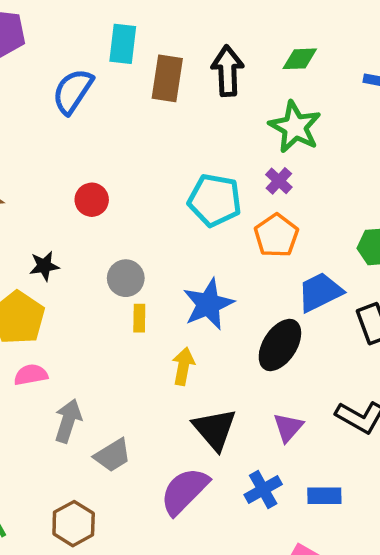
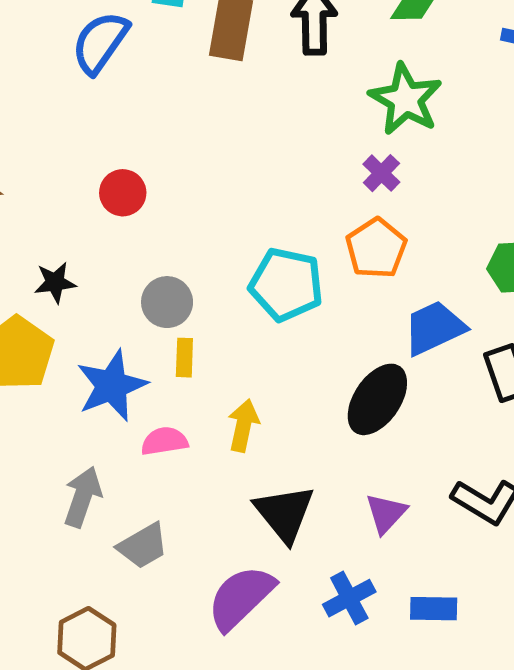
cyan pentagon: (215, 200) -> (286, 284), moved
blue star: (208, 304) -> (112, 386), moved
pink semicircle: (31, 375) -> (164, 441), moved

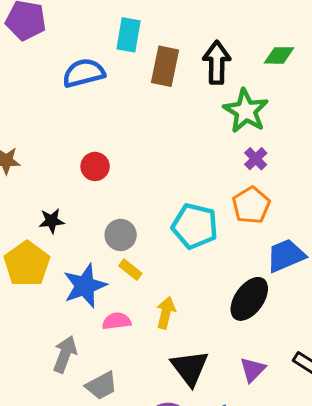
blue semicircle: (100, 42) -> (84, 73), turned 39
green star: (405, 99) -> (246, 111), moved
yellow rectangle: (184, 358) -> (130, 270), turned -55

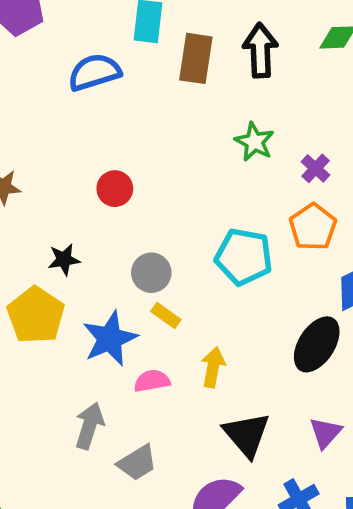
green star: (246, 111) -> (254, 142), moved, size x0.7

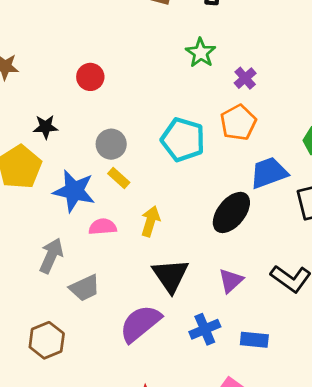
blue star: (110, 339) -> (74, 191), turned 30

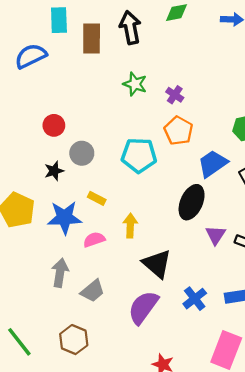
black star: (46, 127) -> (54, 171), moved
gray circle: (111, 144) -> (82, 153), moved
purple triangle: (231, 281) -> (215, 235), moved

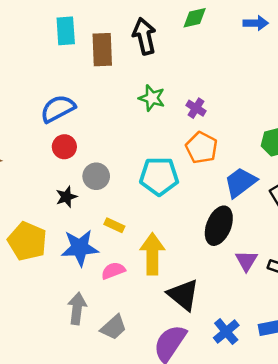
blue semicircle: (31, 56) -> (58, 109), moved
yellow arrow: (130, 226) -> (152, 254), size x1.5

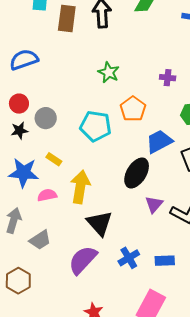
green star: (152, 98) -> (109, 72), moved
purple cross: (196, 108) -> (168, 78), moved, turned -35
red circle: (64, 147) -> (19, 104), moved

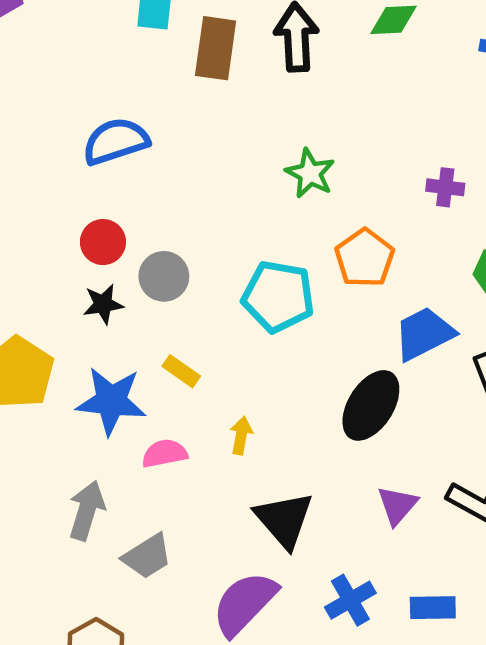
yellow arrow: (80, 187) -> (241, 435), size x0.5
purple triangle: (154, 204) -> (397, 505), moved

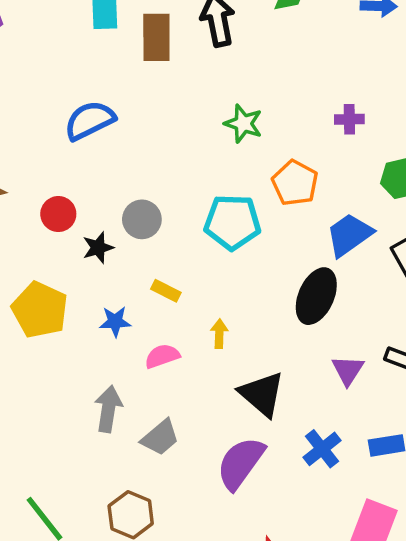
red circle: (103, 242) -> (58, 214), moved
blue star: (111, 401) -> (115, 322), size x0.6

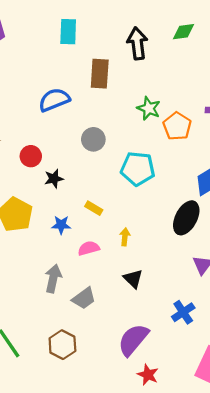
brown rectangle: (156, 37) -> (100, 74), moved
orange pentagon: (295, 183) -> (177, 126), moved
gray circle: (142, 219) -> (93, 139), moved
black triangle: (262, 394) -> (133, 279), moved, size x0.7
purple semicircle: (241, 463) -> (133, 340), moved

